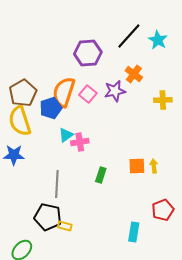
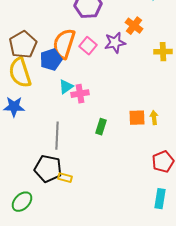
cyan rectangle: (134, 232) -> (160, 199), moved

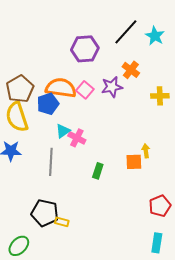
orange semicircle: (64, 44) -> (61, 88), turned 80
pink cross: (80, 94) -> (77, 138), turned 36
yellow arrow: (154, 118) -> (146, 151), moved
gray line: (57, 136) -> (51, 162), moved

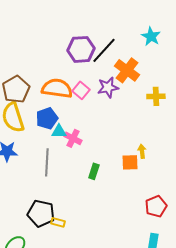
black line: (126, 32) -> (104, 50), moved
orange cross: (131, 70) -> (127, 70), size x1.4
blue pentagon: (48, 104) -> (47, 118), moved
cyan triangle: (63, 131) -> (59, 131), turned 35

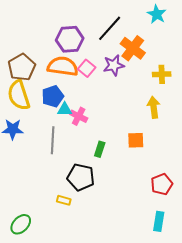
purple hexagon: (81, 49) -> (70, 39), moved
yellow arrow: (142, 151) -> (154, 107), moved, size x1.5
black pentagon: (41, 213) -> (81, 177), moved

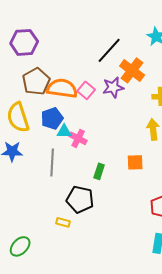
purple hexagon: (70, 39) -> (24, 42), moved
brown pentagon: (22, 67) -> (36, 81), moved

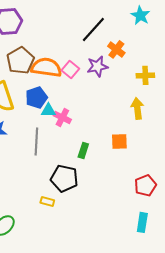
orange cross: (132, 70) -> (116, 49), size x0.7

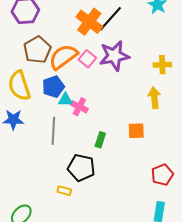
orange cross: (116, 49) -> (89, 22), moved, size x1.5
purple star: (97, 66) -> (114, 56), size x1.4
orange semicircle: (46, 67) -> (63, 57), turned -44

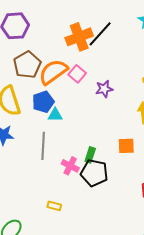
orange cross: (89, 22) -> (79, 37), turned 32
purple star: (114, 56) -> (104, 89), moved, size x0.6
pink cross: (79, 107) -> (70, 166), moved
black pentagon: (81, 168) -> (94, 173), moved

